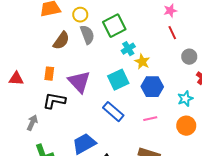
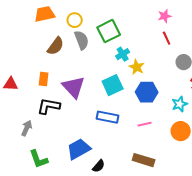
blue rectangle: (113, 112) -> (108, 117), turned -30

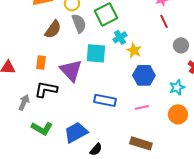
cyan square: (113, 85) -> (96, 53), moved, turned 30
gray arrow: (27, 128) -> (24, 102), moved
green L-shape: (39, 159) -> (42, 128), moved, turned -40

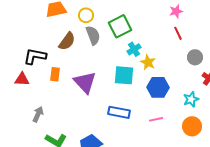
cyan square: (96, 53) -> (124, 75), moved
black L-shape: (46, 89) -> (35, 56), moved

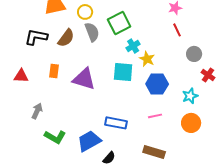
black L-shape: (35, 56) -> (36, 37), moved
purple triangle: (85, 82) -> (84, 79), turned -30
blue rectangle: (119, 112) -> (116, 123), moved

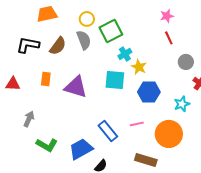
yellow circle: (85, 12) -> (87, 19), moved
pink line: (155, 116) -> (137, 124), moved
blue rectangle: (116, 123) -> (108, 131), turned 40
orange circle: (191, 123) -> (169, 134), moved, size x1.4

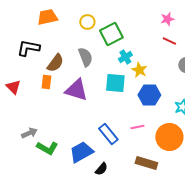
red line: (169, 38) -> (169, 41), turned -40
gray semicircle: (84, 40) -> (85, 57), moved
brown semicircle: (58, 46) -> (55, 63), moved
red triangle: (13, 84) -> (13, 87), turned 42
gray arrow: (29, 119) -> (29, 133), moved, turned 42

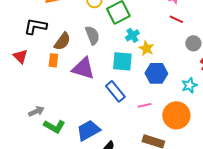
red triangle: (13, 87) -> (20, 56), moved
blue rectangle: (108, 134) -> (115, 91), moved

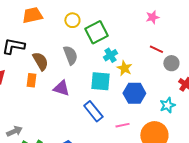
red line: (176, 19) -> (156, 49), moved
brown semicircle: (62, 41) -> (40, 61), turned -66
purple triangle: (83, 68) -> (61, 88), size x0.7

